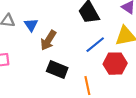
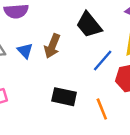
brown arrow: (48, 40) -> (52, 46), moved

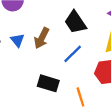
blue line: (103, 60) -> (73, 54), moved

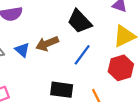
brown arrow: (42, 38) -> (47, 44), turned 50

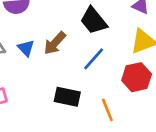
brown arrow: (47, 44) -> (55, 43), turned -30

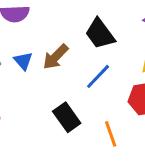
black rectangle: (67, 97) -> (67, 117), turned 40

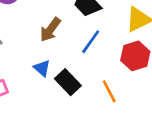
blue triangle: (23, 61) -> (42, 68), moved

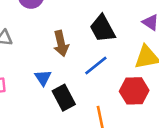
brown arrow: (50, 30) -> (61, 44), turned -65

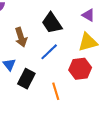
black rectangle: (64, 98) -> (26, 79), turned 60

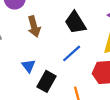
brown arrow: (21, 37) -> (34, 26), moved

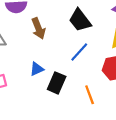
blue triangle: (28, 66) -> (37, 69), turned 48

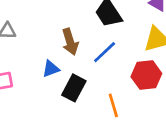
brown arrow: (38, 28) -> (70, 42), moved

